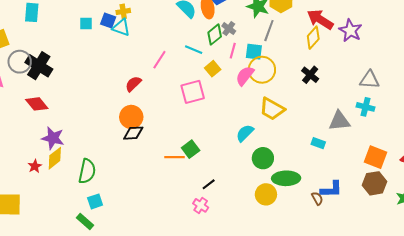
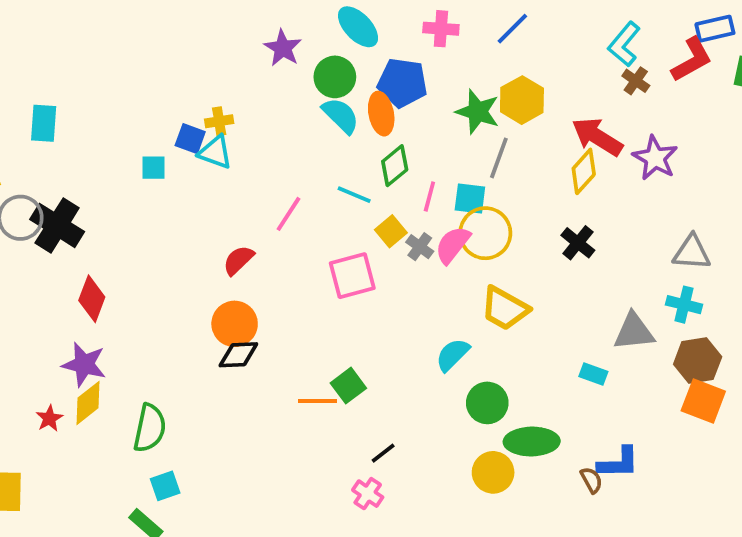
cyan square: (86, 23) -> (154, 168), moved
gray cross: (229, 29) -> (420, 247), moved
red diamond: (37, 104) -> (92, 299), moved, turned 60
brown hexagon: (375, 183) -> (698, 360), moved

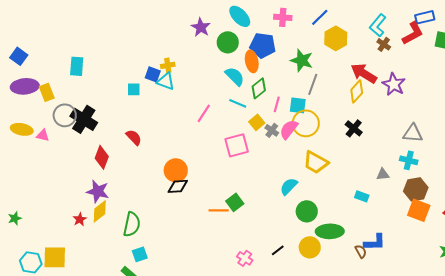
yellow hexagon: (522, 100) -> (336, 38), moved
cyan semicircle: (341, 116) -> (235, 76), moved
red semicircle: (238, 260) -> (134, 137), moved, turned 90
gray triangle: (634, 332) -> (383, 174), size x0.6
black line: (383, 453) -> (278, 250), moved

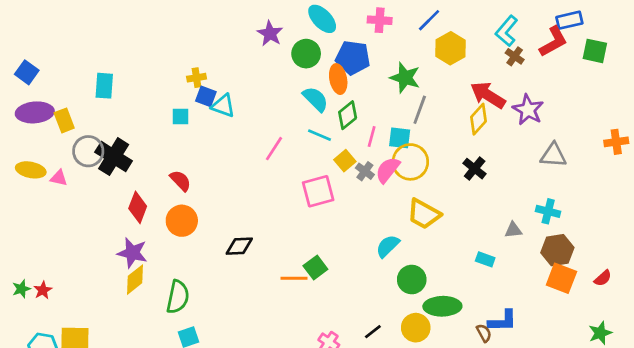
yellow cross: (168, 65) -> (196, 78), moved
gray triangle: (413, 133) -> (553, 155), moved
orange circle: (176, 170) -> (182, 221), moved
red star: (80, 219) -> (43, 290), moved

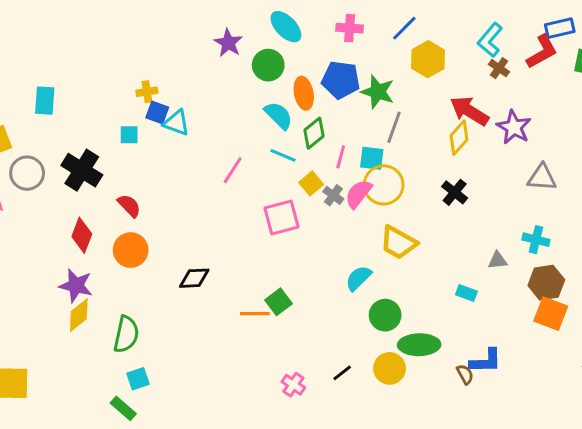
blue pentagon: (353, 58) -> (341, 80), moved
black cross: (114, 157) -> (82, 170), moved

